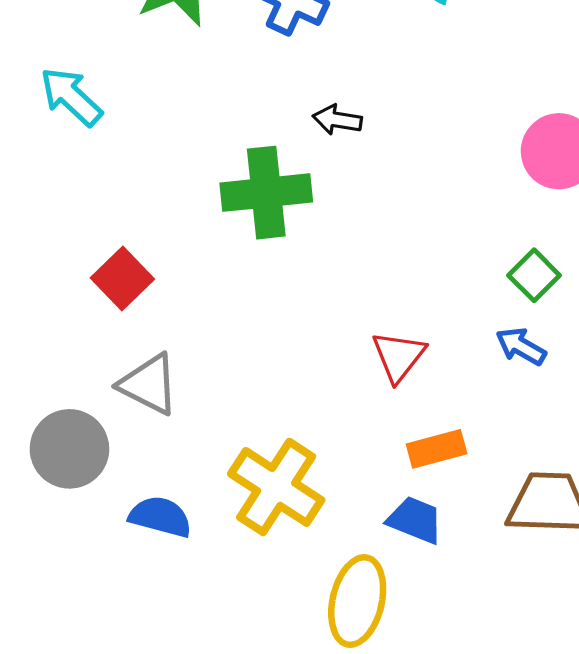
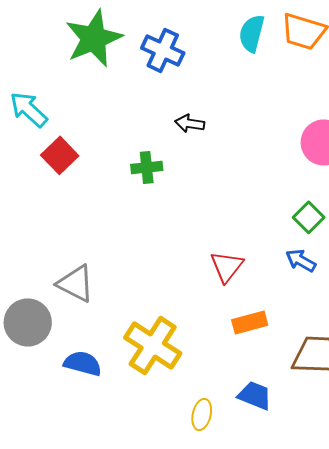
green cross: (266, 193) -> (147, 167), size x0.6
red square: (122, 279) -> (60, 155), moved
blue trapezoid: (415, 520) -> (255, 395), moved
yellow ellipse: (357, 601) -> (202, 414), size x0.6

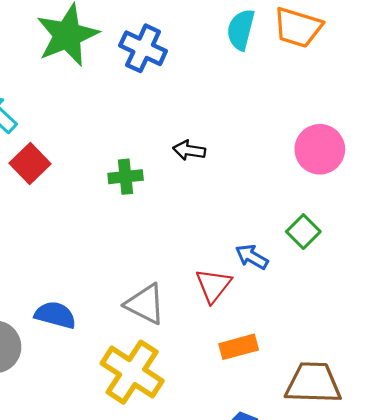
black arrow: (190, 123) -> (189, 150), moved
blue arrow: (301, 260) -> (252, 257), moved
gray triangle: (76, 283) -> (145, 304), moved
blue semicircle: (83, 363) -> (55, 315), moved

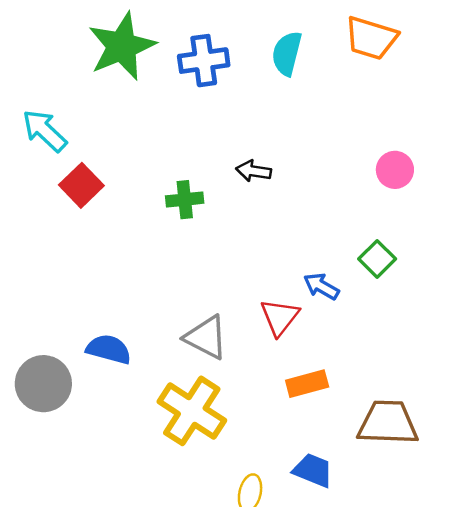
cyan semicircle: (241, 30) -> (287, 53), moved
blue cross: (143, 48) -> (204, 61), turned -33
pink circle: (320, 149) -> (395, 170), size x0.7

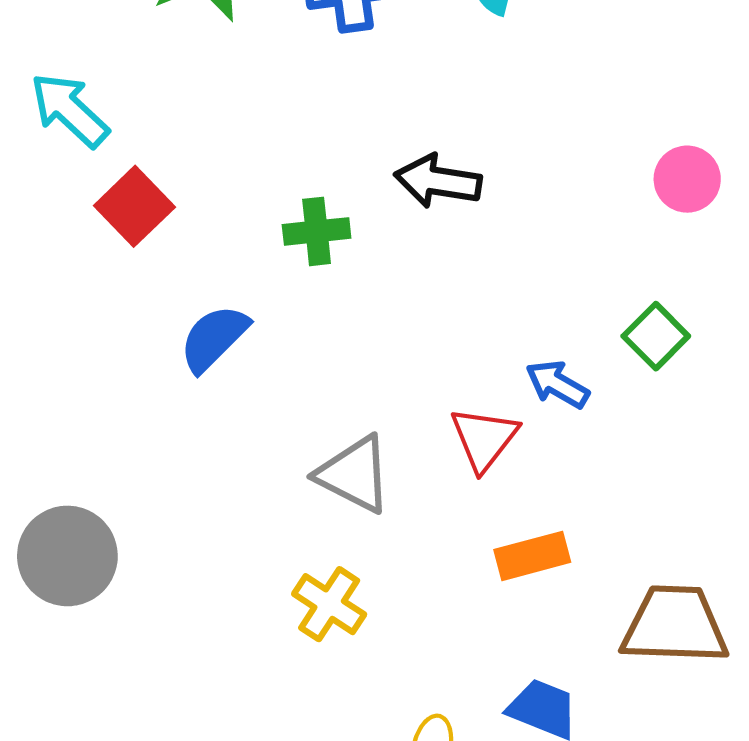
black arrow: (254, 171) -> (438, 181), size x1.4
blue semicircle: (109, 349) -> (214, 338), moved, turned -60
yellow cross: (192, 411) -> (329, 604), size x0.6

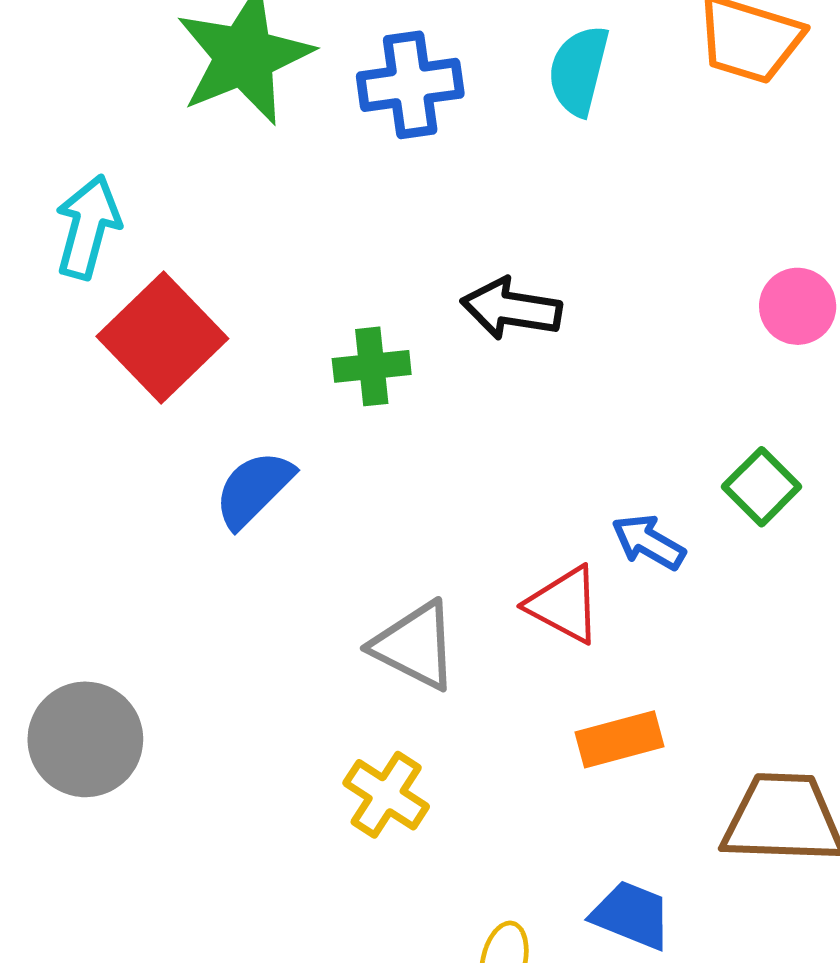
cyan arrow: (69, 110) -> (88, 227), turned 62
red square: (134, 206) -> (162, 338), size x1.4
red triangle: (484, 439) -> (564, 605), turned -40

